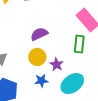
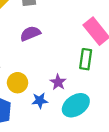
purple semicircle: (39, 34) -> (30, 34), moved
yellow circle: (37, 57) -> (18, 83), moved

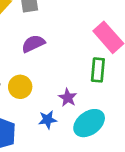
yellow circle: (18, 83) -> (20, 87), moved

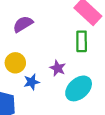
blue star: (48, 120) -> (32, 82), moved

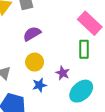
yellow circle: (15, 63) -> (35, 62), moved

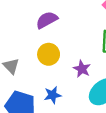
blue star: (39, 85) -> (53, 95), moved

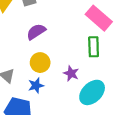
blue star: (53, 95) -> (36, 85), moved

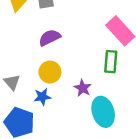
cyan ellipse: (92, 92) -> (103, 112), turned -70

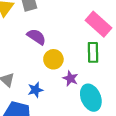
purple semicircle: (50, 38) -> (36, 37), turned 66
yellow circle: (50, 72) -> (53, 59), moved

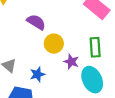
green rectangle: (93, 52) -> (95, 47), moved

